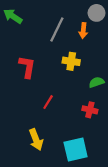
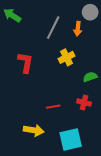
yellow cross: (71, 61) -> (67, 57), turned -35
red line: (48, 102) -> (53, 107), moved, turned 48
yellow arrow: (36, 140) -> (34, 130), turned -60

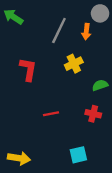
red line: (53, 107) -> (51, 114), moved
yellow arrow: (34, 130) -> (19, 158), moved
cyan square: (71, 139) -> (78, 155), size x0.7

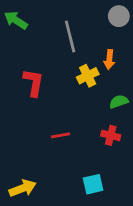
gray line: (59, 31) -> (70, 36), turned -40
orange arrow: (86, 32) -> (109, 60), moved
yellow arrow: (19, 158) -> (23, 188), turned -30

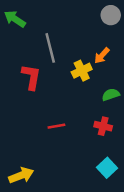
gray line: (70, 36) -> (50, 48), moved
orange arrow: (109, 60) -> (102, 56), turned 36
cyan square: (93, 184) -> (107, 168), moved, turned -30

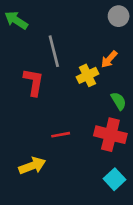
green semicircle: (111, 95) -> (119, 101), turned 78
red cross: (103, 126) -> (110, 135), size x1.6
yellow arrow: (21, 175) -> (32, 166), moved

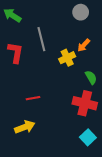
gray circle: (119, 16) -> (81, 12), moved
red L-shape: (34, 82) -> (15, 53), moved
red line: (61, 135) -> (33, 98), moved

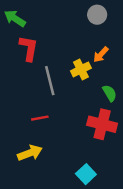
gray line: (41, 39) -> (50, 81), moved
red L-shape: (15, 53) -> (29, 48), moved
cyan square: (88, 137) -> (86, 174), moved

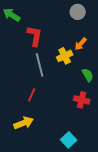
red L-shape: (29, 48) -> (35, 36), moved
red line: (40, 118) -> (32, 95), turned -56
red cross: (102, 124) -> (82, 100), size x0.7

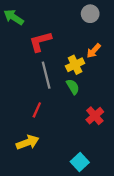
red L-shape: (35, 36) -> (40, 42), turned -115
green semicircle: (88, 75) -> (73, 87), moved
red cross: (82, 100) -> (95, 116), turned 35

